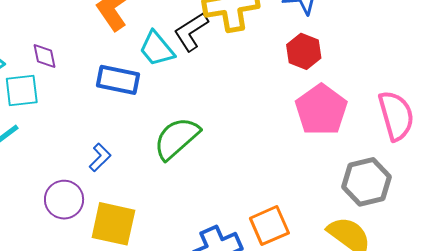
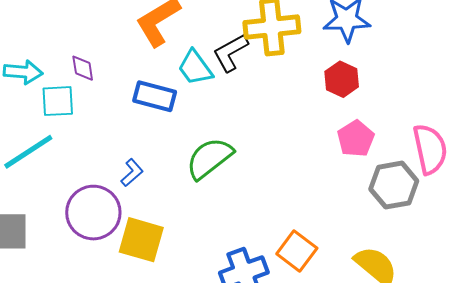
pink pentagon: (321, 110) -> (356, 139), size x0.7
gray hexagon: (367, 182) -> (394, 185), moved
purple circle: (64, 200) -> (93, 213), size x1.4
orange square: (269, 226) -> (297, 251), turned -33

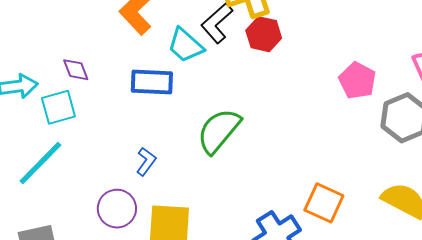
red hexagon: (342, 79) -> (264, 34), moved
purple circle: (93, 213) -> (117, 209), size x0.7

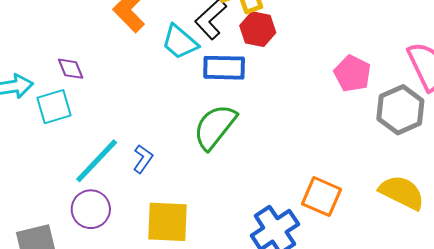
blue rectangle: (152, 82) -> (224, 68), moved
cyan line: (40, 163) -> (97, 161), moved
purple circle: (117, 209) -> (91, 209), moved

